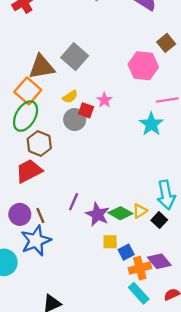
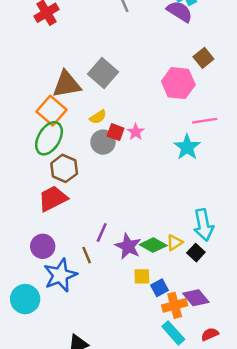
pink star: (104, 100) -> (136, 132), moved
brown line: (40, 216) -> (87, 255), moved

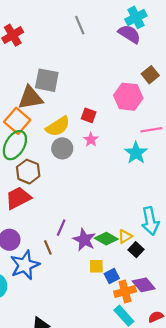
gray square: (103, 73) -> (47, 80), moved, turned -30
yellow semicircle: (98, 117) -> (58, 126), size x1.6
red square: (116, 132) -> (89, 115), moved
black square: (196, 253) -> (136, 250), moved

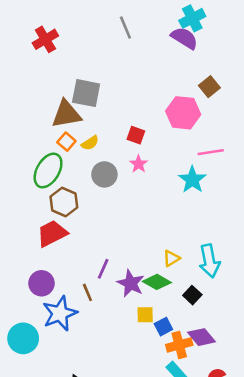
orange square: (17, 121) -> (66, 142), moved, size x0.6
yellow semicircle: (58, 126) -> (90, 143), moved, size x0.6
yellow triangle: (125, 236) -> (171, 258), moved

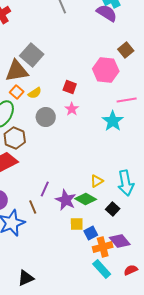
gray square: (86, 93) -> (32, 55), turned 30

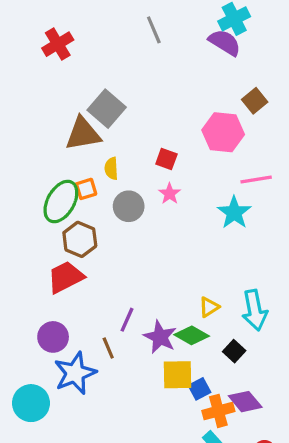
orange square: (17, 92) -> (86, 189), moved, turned 32
yellow semicircle: (35, 93) -> (111, 168), turned 120
yellow square: (77, 224) -> (177, 375), size x1.5

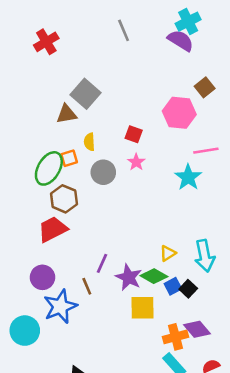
brown triangle: (83, 134) -> (67, 114), size x0.7
blue square: (199, 389) -> (173, 286), moved

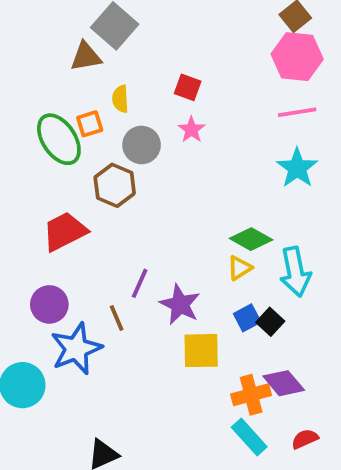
pink hexagon: (179, 113) -> (297, 57), moved
green ellipse: (49, 168) -> (59, 139), turned -64
cyan star: (188, 177) -> (297, 168), moved
brown hexagon: (64, 199) -> (115, 185), moved
green diamond: (154, 276) -> (251, 239), moved

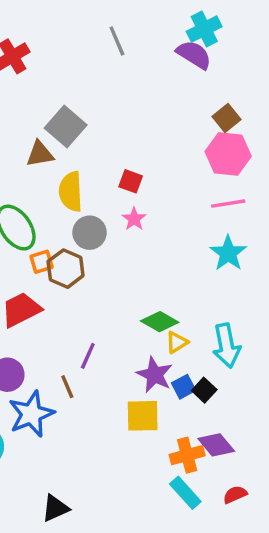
yellow semicircle: (120, 99) -> (71, 192), size x1.6
orange square: (90, 124) -> (42, 262), moved
green diamond: (251, 239) -> (160, 322), moved
purple star: (180, 304) -> (155, 375), moved

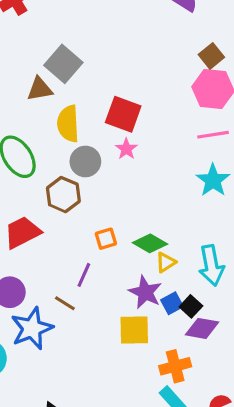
red square: (131, 181) -> (123, 114), size x1.6
orange square: (42, 262) -> (106, 239), moved
brown line: (67, 387) -> (65, 303), turned -35
purple diamond: (216, 445) -> (202, 328), moved, turned -40

